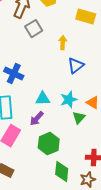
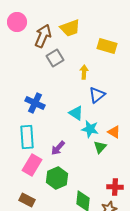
cyan triangle: (43, 99) -> (76, 113), moved, turned 35
cyan star: (69, 100) -> (90, 129), turned 30
green hexagon: (49, 144) -> (57, 178), moved

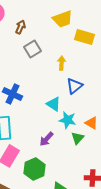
yellow trapezoid: (70, 28) -> (62, 19), moved
brown arrow: (43, 36) -> (20, 27), size x0.6
purple arrow: (58, 148) -> (46, 139), moved

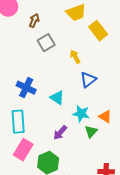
yellow rectangle: (84, 37) -> (98, 31), turned 36
yellow arrow: (61, 63) -> (75, 57), turned -32
cyan triangle: (53, 104) -> (57, 98), moved

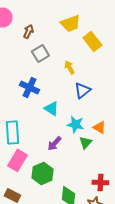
blue cross: (26, 88) -> (29, 87), moved

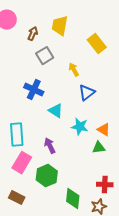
yellow trapezoid: (70, 23) -> (60, 26), moved, turned 120
green triangle: (85, 142) -> (99, 148), moved, turned 40
purple arrow: (54, 143) -> (50, 146), moved, turned 112

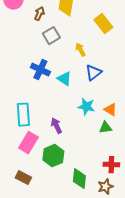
cyan triangle: (56, 111) -> (64, 79), moved

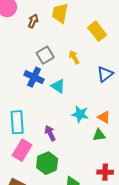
gray square: (51, 36) -> (45, 55), moved
blue triangle: (93, 73) -> (105, 74), moved

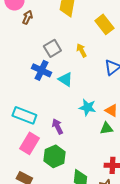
brown arrow: (33, 21) -> (27, 17), moved
cyan rectangle: (17, 122) -> (24, 115), turned -65

